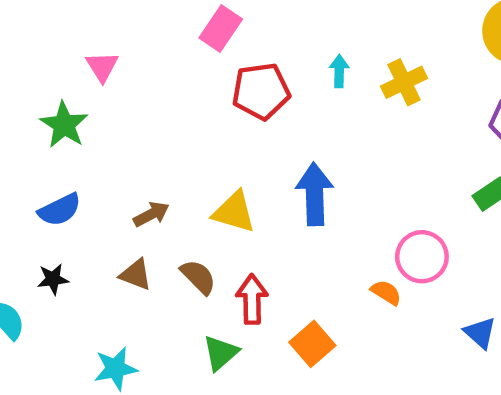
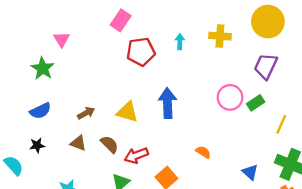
yellow cross: (404, 82) -> (220, 36), moved, turned 30
pink circle: (422, 257) -> (230, 97), moved
red arrow: (252, 299) -> (136, 155), turned -110

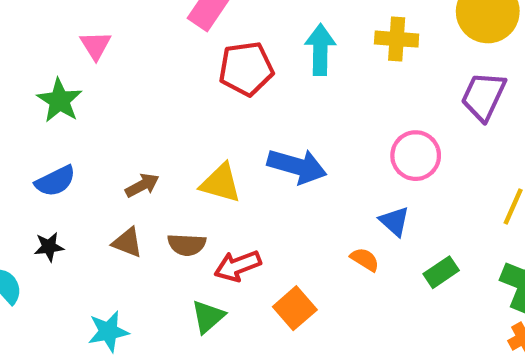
cyan arrow: (180, 42) -> (320, 50), size x1.6
blue arrow: (168, 103) -> (297, 166), turned 108
green rectangle: (256, 103) -> (441, 272), moved
brown semicircle: (110, 144) -> (187, 245), turned 138
blue triangle: (250, 172) -> (394, 221), moved

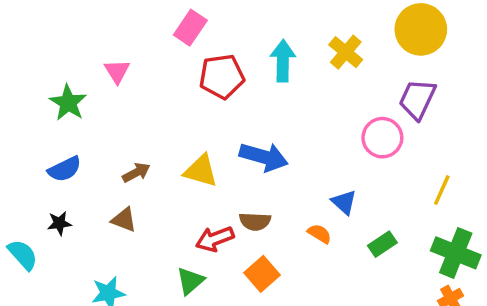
yellow cross: (397, 39) -> (346, 52), turned 36
pink triangle: (96, 45) -> (117, 71), moved
pink circle: (416, 156) -> (382, 138), moved
brown semicircle: (187, 245) -> (255, 221), moved

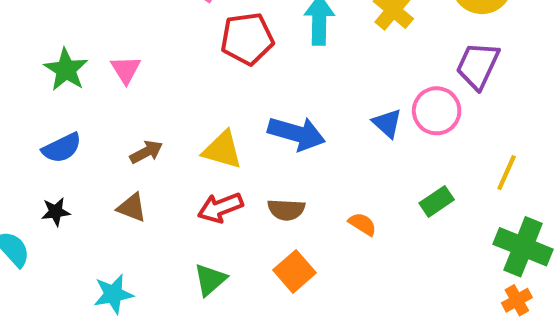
pink triangle: (117, 71) -> (126, 70), moved
blue triangle: (344, 202) -> (387, 123), moved
red arrow: (215, 239) -> (220, 208), moved
green rectangle: (382, 244) -> (437, 201), moved

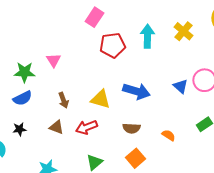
green star: (66, 70) -> (24, 72), moved, turned -30
brown arrow: (146, 152) -> (63, 100), turned 98
red arrow: (220, 208) -> (86, 127), moved

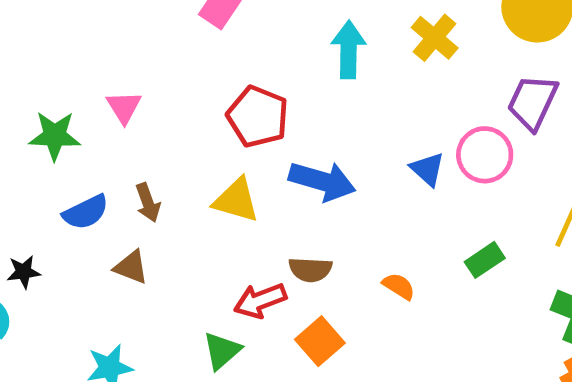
red pentagon: (112, 45) -> (258, 117), moved, turned 30
blue semicircle: (22, 98) -> (86, 212), moved
red arrow: (86, 127) -> (260, 301), moved
black star: (19, 129) -> (24, 272), moved

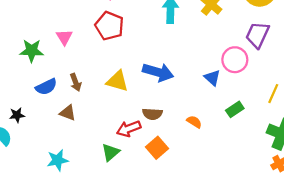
red pentagon: (258, 117) -> (109, 26), moved
blue triangle: (427, 169) -> (212, 78), moved

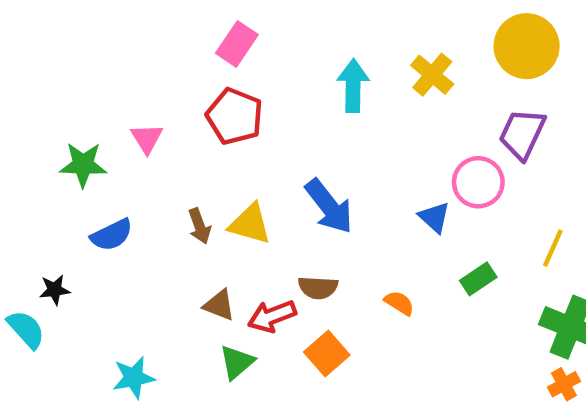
blue arrow: (158, 72) -> (329, 206), turned 36
brown arrow: (76, 82) -> (199, 226), moved
brown triangle: (68, 113) -> (219, 305), moved

